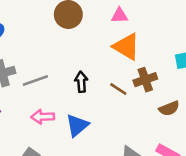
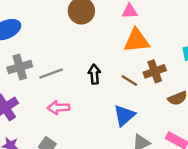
orange triangle: (126, 47) -> (137, 40), turned -36
blue triangle: (77, 125) -> (124, 115), moved

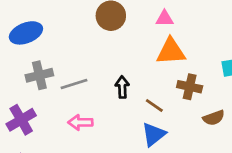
brown cross: (155, 71) -> (190, 87), turned 30
brown line: (129, 81) -> (154, 105), moved

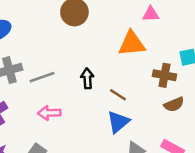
pink triangle: (165, 19) -> (151, 14), moved
brown cross: (190, 87) -> (165, 75), moved

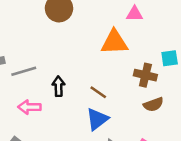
black arrow: (87, 78) -> (59, 86), moved

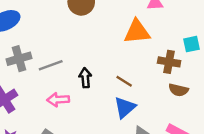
brown semicircle: (153, 104) -> (178, 90), turned 36

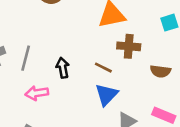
brown cross: (169, 62) -> (129, 46), moved
gray line: (51, 65) -> (26, 58), turned -50

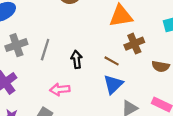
brown cross: (129, 46) -> (134, 44), turned -30
pink arrow: (37, 93) -> (60, 89), moved

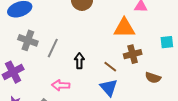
gray cross: (16, 45) -> (28, 40), turned 30
blue triangle: (113, 84) -> (109, 88), turned -36

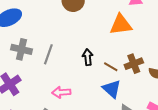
brown cross: (133, 54) -> (134, 64), moved
black arrow: (79, 61) -> (88, 57), moved

